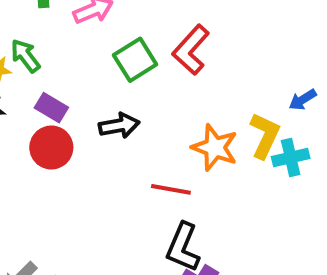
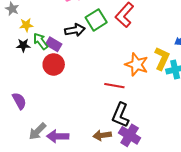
green arrow: (25, 56) -> (40, 41), moved
black arrow: (119, 126) -> (75, 30), moved

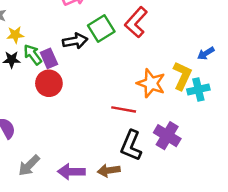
purple rectangle: (54, 44) -> (49, 58), turned 35
purple cross: (130, 135) -> (167, 136), moved
purple arrow: (58, 136) -> (71, 172), moved

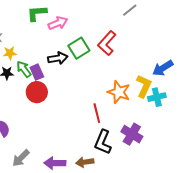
blue arrow: (206, 53) -> (163, 68), size x1.5
red line: (124, 109) -> (97, 113), turned 66

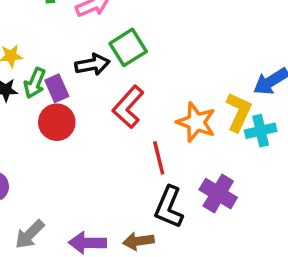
red L-shape: (107, 43) -> (128, 107), moved
green arrow: (24, 69) -> (35, 83), turned -120

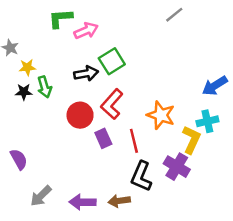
green arrow: (35, 83) -> (45, 87), turned -40
purple rectangle: (57, 88) -> (103, 138), moved
yellow L-shape: (239, 112) -> (191, 140), moved
red circle: (57, 122) -> (80, 115), moved

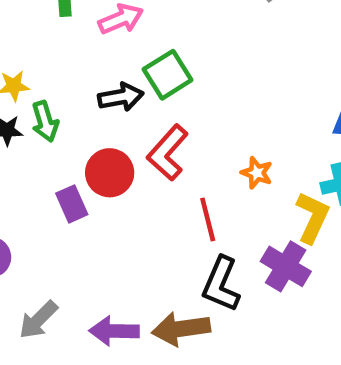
orange star: (161, 115) -> (257, 173), size x0.6
purple rectangle: (103, 138) -> (72, 204), moved
brown arrow: (119, 201) -> (181, 329), size x1.4

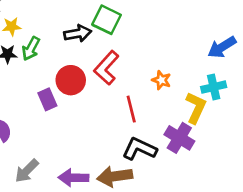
green square: (168, 75) -> (106, 20), turned -32
green arrow: (45, 121) -> (31, 49), turned 45
black L-shape: (221, 284) -> (139, 149), turned 92

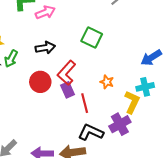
green square: (106, 20) -> (92, 38), moved
purple rectangle: (47, 99) -> (67, 90), moved
purple cross: (179, 138) -> (120, 124), turned 30

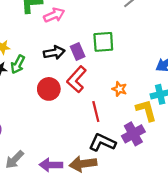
green square: (92, 38) -> (103, 42), turned -30
purple rectangle: (67, 90) -> (78, 52), moved
yellow L-shape: (132, 102) -> (146, 110), turned -40

